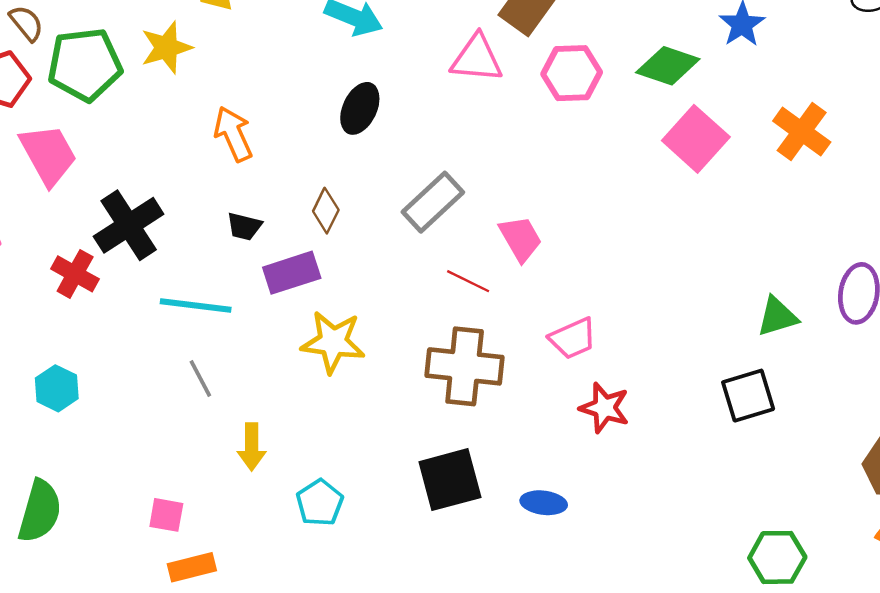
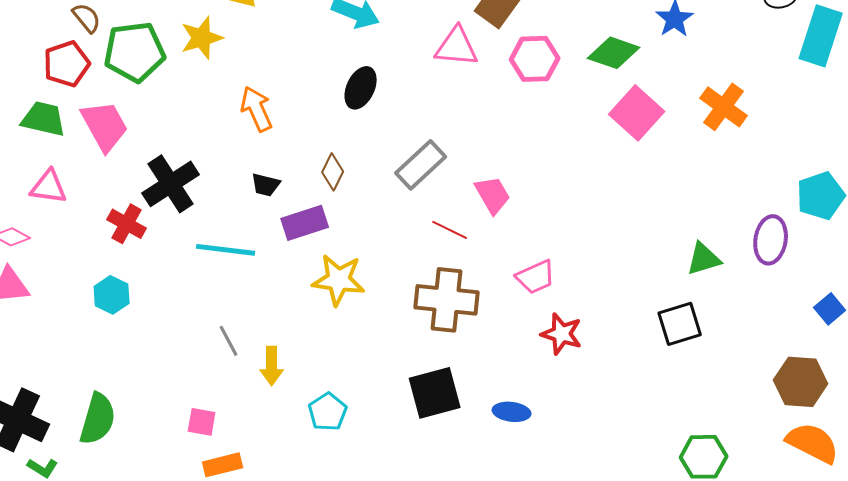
gray line: (200, 379) -> (229, 341), moved
cyan hexagon: (57, 388) -> (112, 295), moved

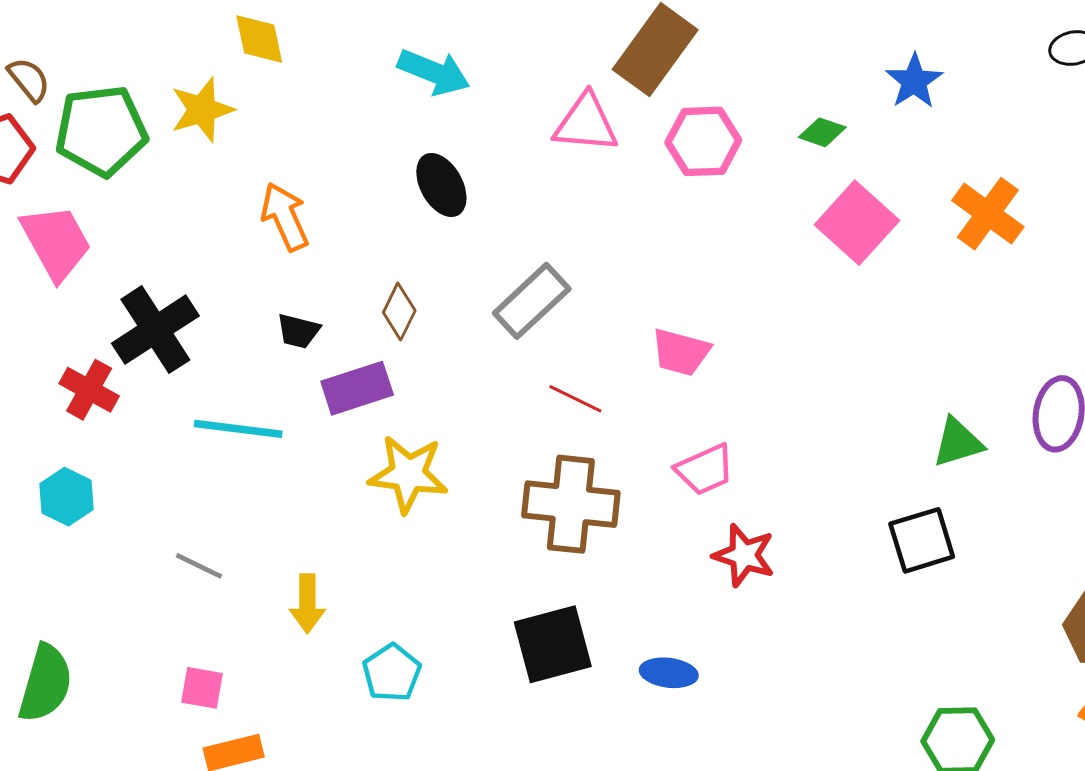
green diamond: (614, 53) -> (822, 132), size x0.6
black ellipse: (361, 88) -> (441, 185), turned -54
pink trapezoid: (493, 195) -> (681, 352), moved, turned 135
gray line: (229, 341) -> (199, 566), moved, turned -36

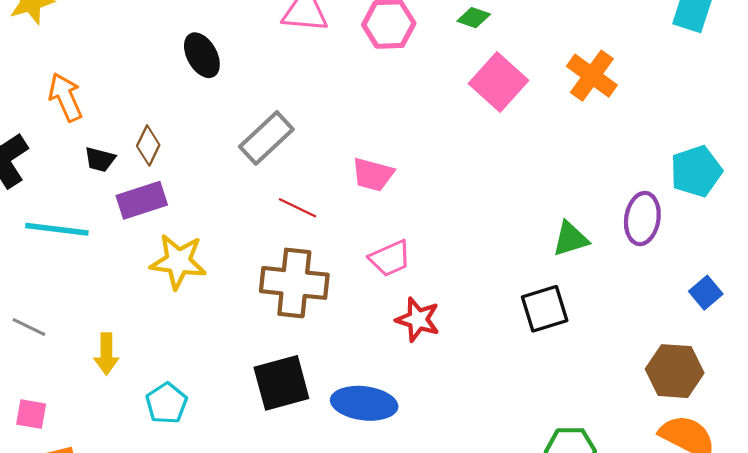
orange arrow: (285, 217) -> (65, 97), moved
brown diamond: (399, 311) -> (148, 145), moved
blue ellipse: (669, 673) -> (364, 403), size x1.6

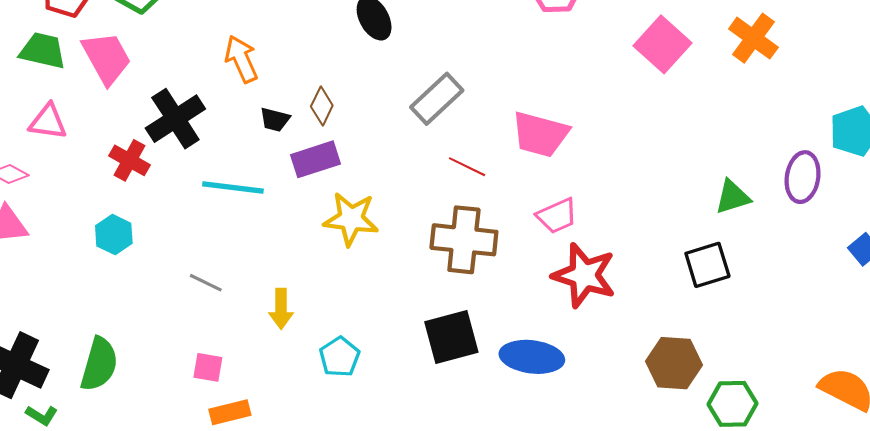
pink trapezoid: (373, 174) -> (540, 134), size x1.4
red star: (418, 319) -> (584, 275), size x1.5
brown hexagon: (675, 371) -> (674, 363), moved

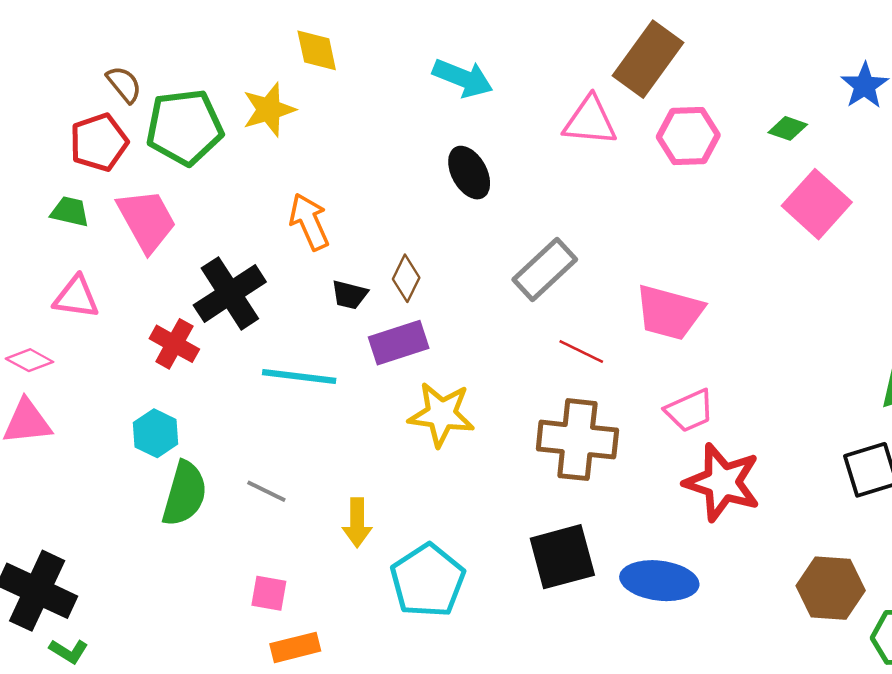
green trapezoid: (43, 51) -> (70, 212), size x0.7
cyan pentagon: (340, 357) -> (428, 581), size x1.5
green semicircle: (99, 364) -> (184, 494), moved

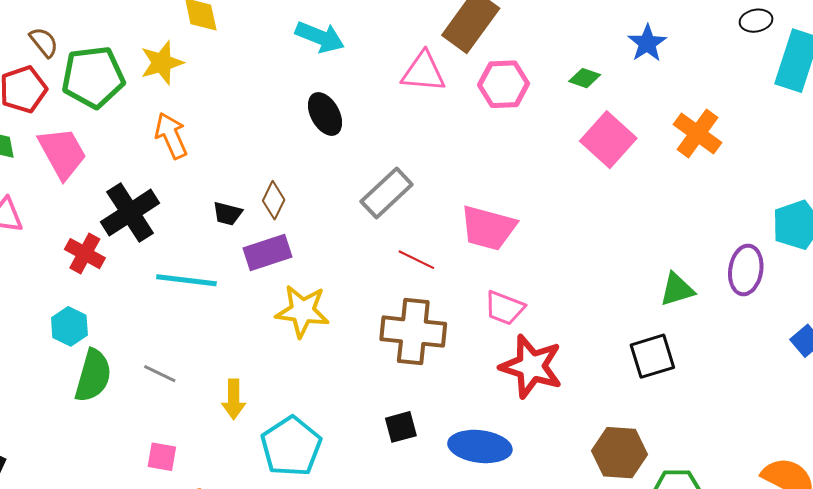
orange arrow: (309, 222) -> (171, 136), moved
pink trapezoid: (690, 411) -> (505, 308), turned 45
black square: (562, 557) -> (401, 427), size x0.6

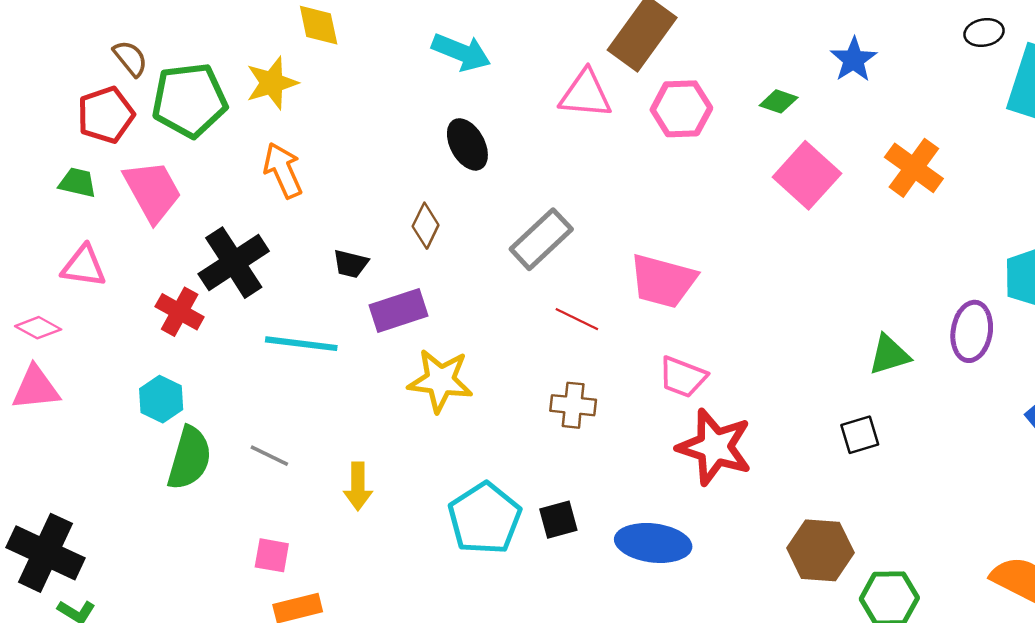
brown diamond: (274, 200) -> (426, 226), moved
brown cross: (413, 332) -> (573, 405), size x0.6
black square: (652, 356) -> (860, 435), size x0.7
cyan pentagon: (291, 446) -> (485, 518), moved

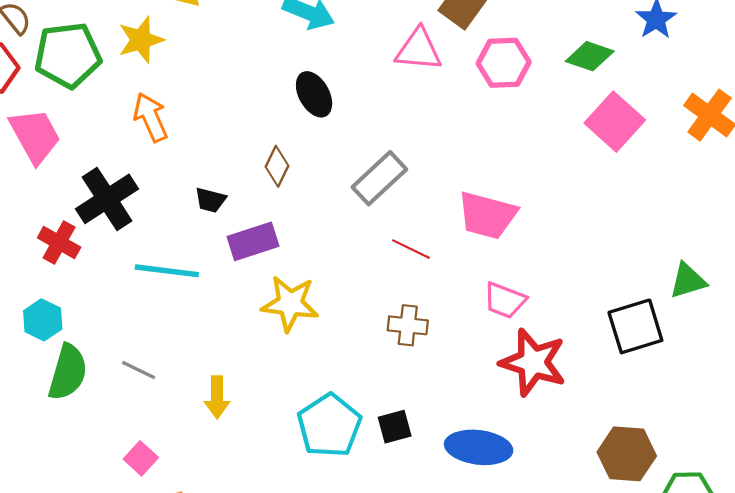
green diamond: (779, 101) -> (590, 56), size x1.4
black square: (860, 435) -> (635, 326), moved, size x1.6
pink square: (272, 555) -> (141, 458), turned 32

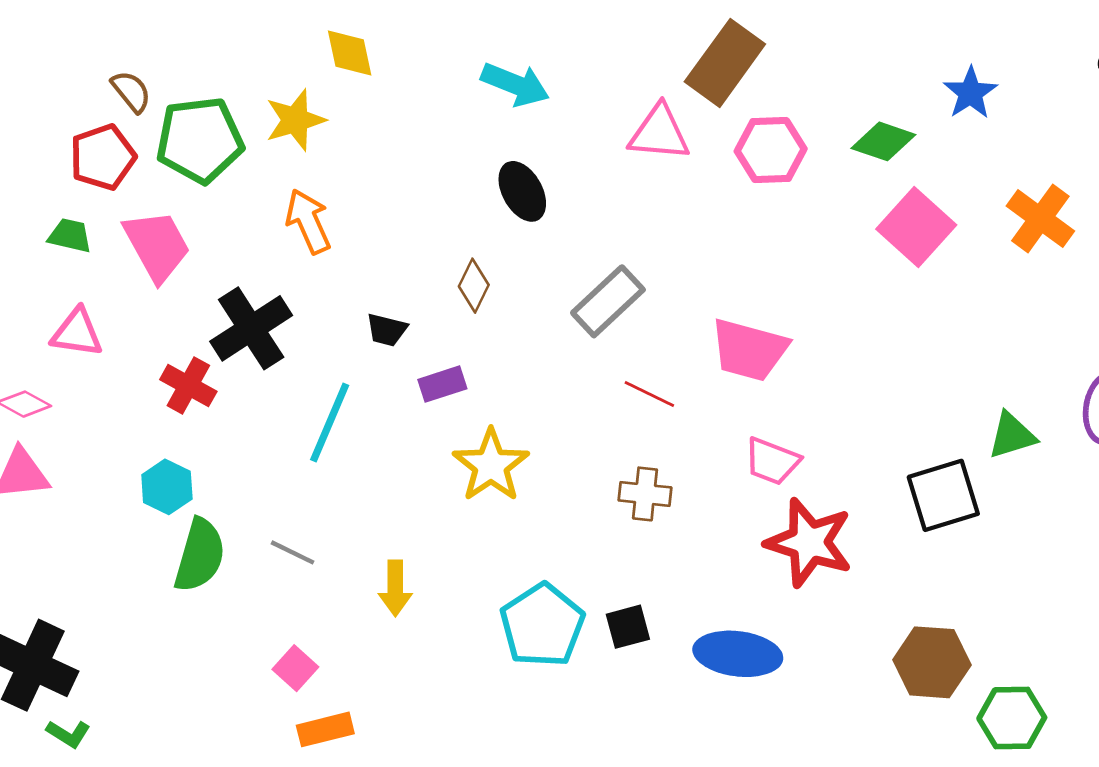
purple rectangle: (253, 241) -> (442, 384), size x0.7
cyan line: (167, 271) -> (330, 423), turned -74
yellow star: (290, 304) -> (491, 465), turned 30

